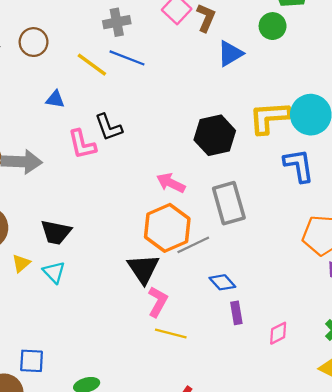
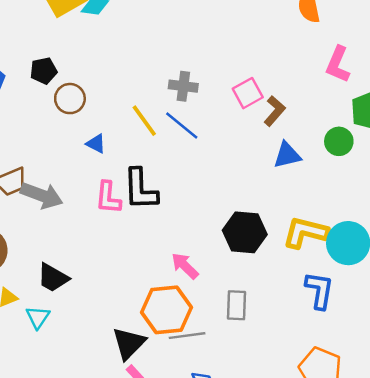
brown circle: (34, 42) -> (70, 99), moved
black L-shape: (109, 127) -> (140, 189), size x1.4
gray rectangle: (229, 203) -> (237, 305), size x0.7

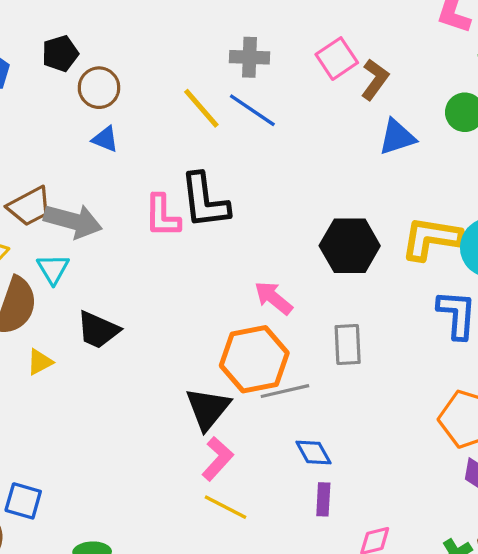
blue triangle: (96, 144) -> (105, 139), moved
cyan triangle: (38, 317) -> (53, 269), moved

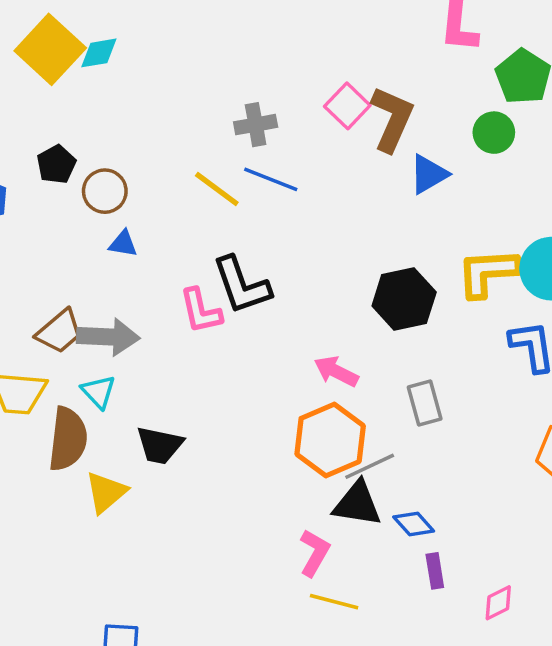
brown L-shape: (375, 79) -> (392, 119), size x1.5
yellow triangle: (40, 362) -> (106, 492), size x1.5
black triangle: (208, 409) -> (357, 504), moved, turned -48

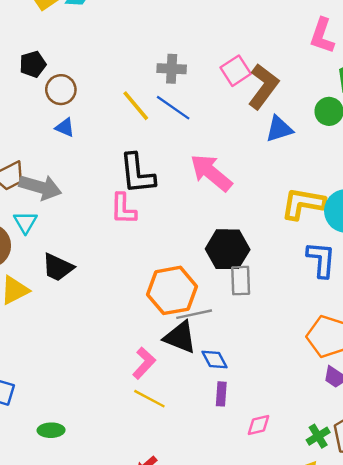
black hexagon: (404, 299) -> (228, 249), moved
pink L-shape: (201, 311) -> (123, 209), moved
pink arrow: (336, 371) -> (211, 173), moved, size x1.5

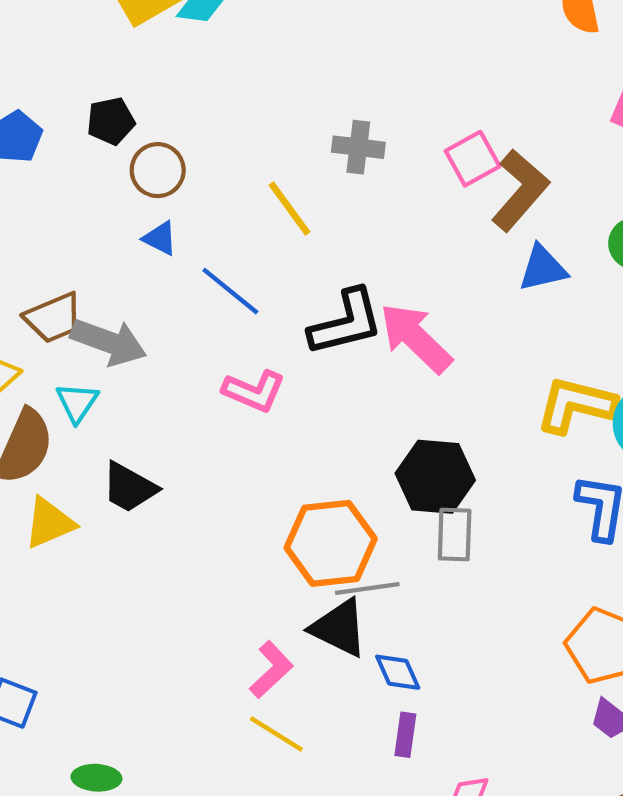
blue line: (173, 108) -> (230, 291), moved
black L-shape: (137, 174) -> (346, 322), moved, turned -102
pink L-shape: (123, 209) -> (254, 391), turned -72

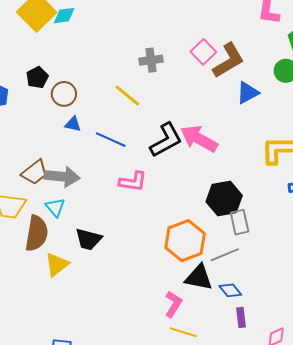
brown L-shape: (520, 190) -> (228, 60), turned 33
gray line: (367, 589) -> (225, 255), moved

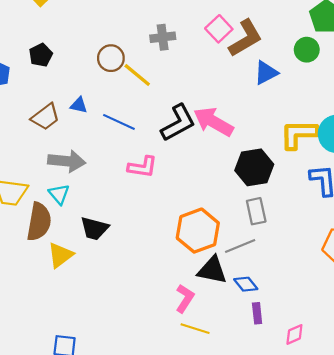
brown circle: (64, 94) -> (111, 58), moved
brown trapezoid: (35, 172) -> (45, 117), moved
black hexagon: (224, 199) -> (254, 167), moved

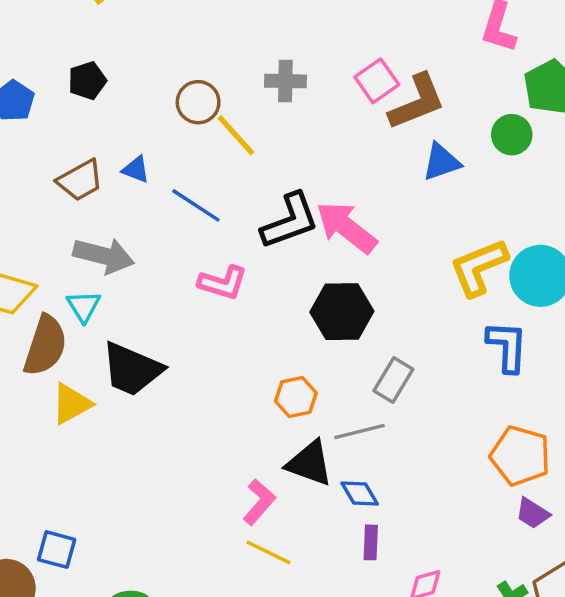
yellow L-shape: (298, 134) -> (479, 267), turned -30
black hexagon: (254, 167) -> (342, 312), moved
gray rectangle: (256, 211) -> (393, 380), turned 35
black trapezoid: (94, 228) -> (132, 369), size x1.4
orange hexagon: (198, 231) -> (296, 397), size x0.6

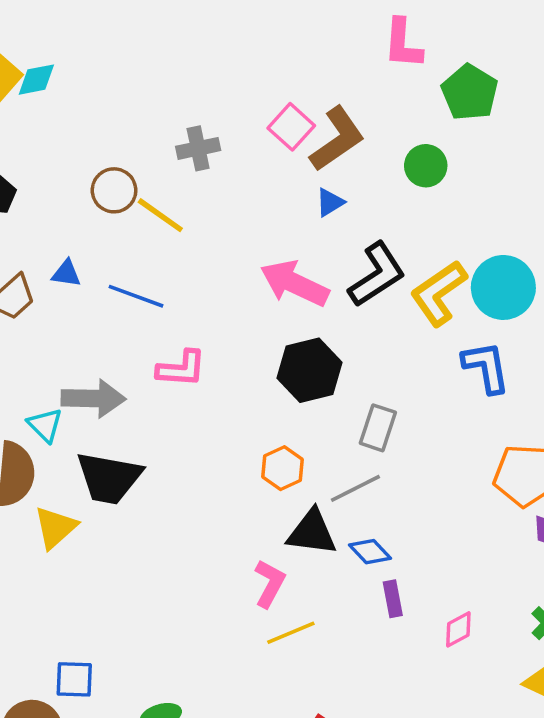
green circle: (512, 135) -> (426, 166), moved
blue triangle: (441, 162) -> (330, 202), moved, size x0.7
black L-shape: (290, 221) -> (377, 275), moved
gray arrow: (104, 256) -> (93, 398), moved
yellow line: (269, 552) -> (291, 633), turned -36

